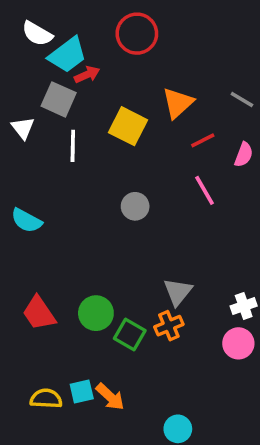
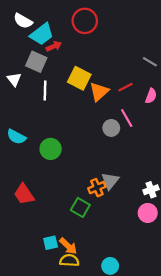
orange triangle: (178, 103) -> (99, 92), moved
gray circle: (135, 206) -> (111, 128), moved
green circle: (96, 313) -> (51, 149), moved
orange cross: (169, 326) -> (97, 188), moved
yellow semicircle: (46, 399) -> (69, 260), moved

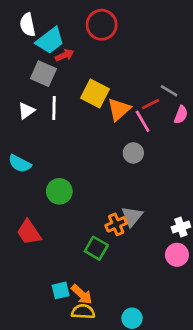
white semicircle: (23, 21) -> (28, 25), turned 48
gray line: (150, 62) -> (169, 91), moved
white triangle: (14, 79) -> (26, 111), moved, turned 32
pink line: (127, 118) -> (143, 121), moved
green circle: (51, 149) -> (59, 191), moved

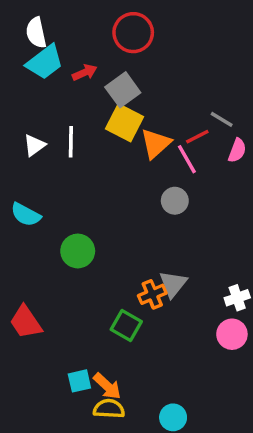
cyan trapezoid: (50, 41) -> (45, 62), moved
gray square: (43, 74) -> (123, 90), moved, turned 30
red trapezoid: (29, 232) -> (26, 322), moved

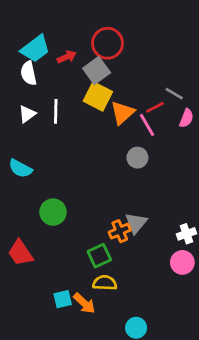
white semicircle: (36, 33) -> (29, 73), moved
red circle: (133, 33) -> (107, 43), moved
green circle: (78, 251) -> (53, 212), moved
green square: (126, 326) -> (99, 256), turned 35
yellow semicircle: (109, 409) -> (105, 283), moved

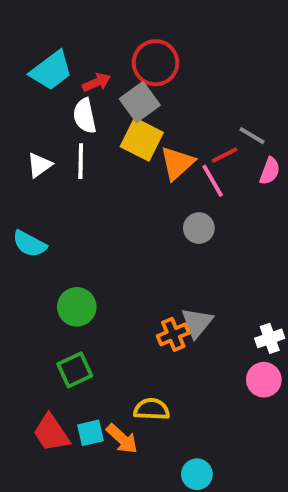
white semicircle: (29, 73) -> (85, 116), moved
red trapezoid: (20, 253) -> (51, 433), moved
green square: (99, 256) -> (75, 370), moved

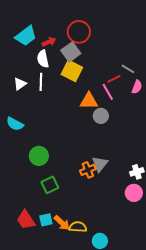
orange triangle: (177, 163) -> (89, 101), moved, turned 42
green square: (75, 370) -> (50, 185), moved
yellow semicircle: (152, 409) -> (78, 227), moved

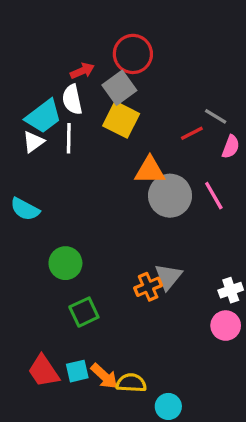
cyan trapezoid: (26, 36) -> (43, 116), moved
pink line: (108, 92) -> (214, 196), moved
gray circle: (101, 116) -> (170, 196), size x1.6

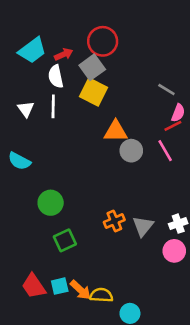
cyan trapezoid: (43, 116) -> (32, 50), moved
red line: (192, 133) -> (173, 126), moved
white triangle: (33, 142) -> (26, 109), turned -30
gray circle: (170, 196) -> (131, 151), size x0.7
gray triangle: (168, 277) -> (143, 226), moved

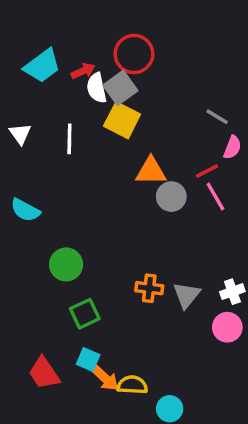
white semicircle: (56, 76) -> (97, 88), moved
white triangle: (26, 109) -> (20, 134), moved
red line: (173, 126) -> (207, 171), moved
orange cross: (114, 221) -> (149, 288), turned 30
cyan square: (60, 286) -> (88, 359), moved, turned 36

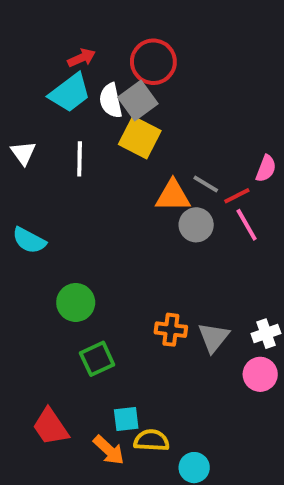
cyan trapezoid: (42, 66) -> (70, 93), moved
red arrow: (83, 71) -> (82, 58), moved
gray line: (217, 117) -> (206, 184), moved
cyan square: (88, 359) -> (126, 419), moved, turned -30
orange arrow: (105, 378) -> (109, 450), moved

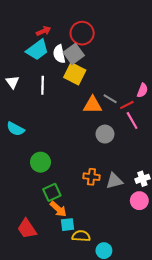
gray circle: (196, 225) -> (105, 134), moved
gray triangle: (214, 337) -> (114, 181), turned 36
orange arrow: (109, 450) -> (58, 209), moved

